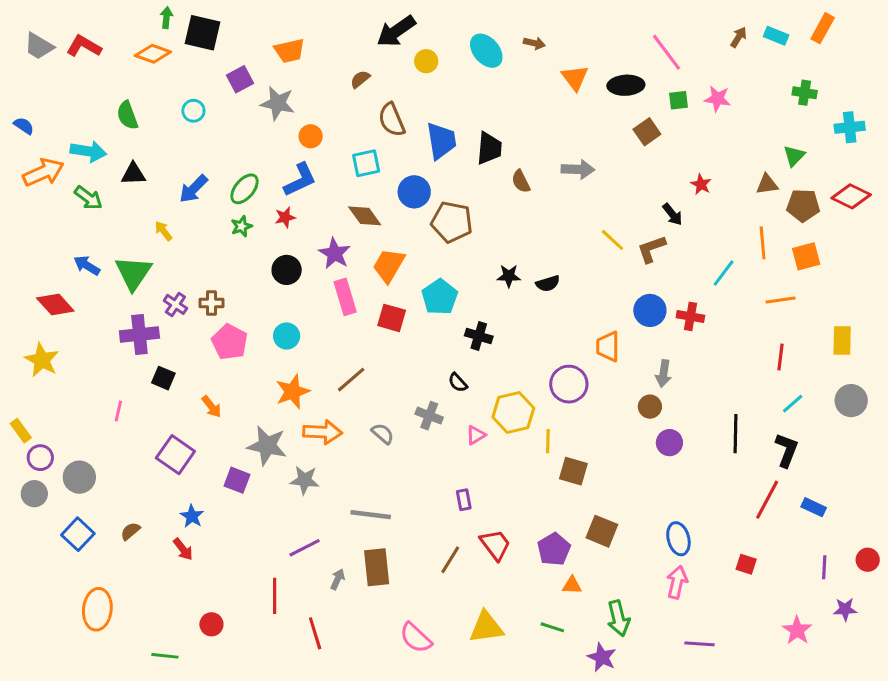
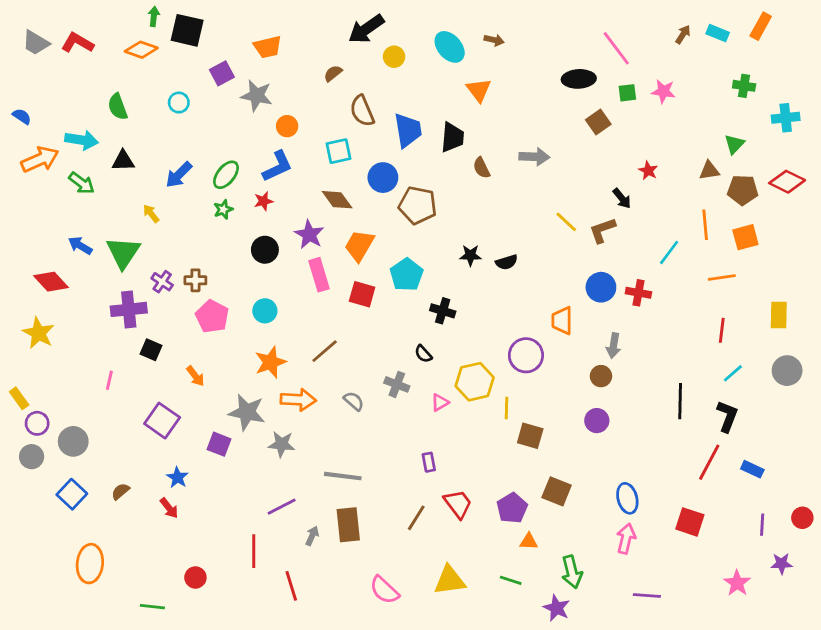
orange triangle: (575, 78) -> (479, 90), moved
purple circle: (669, 443) -> (597, 421), moved
red square: (746, 564) -> (690, 522), size x1.5

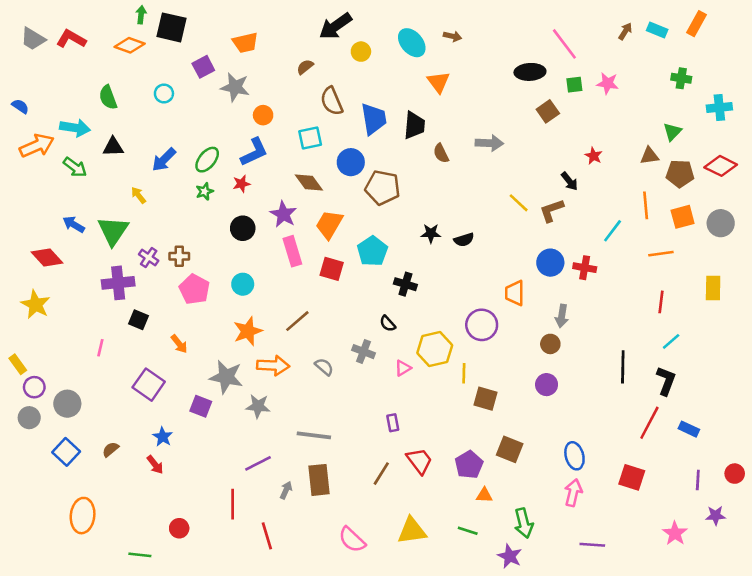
gray circle: (787, 371) -> (721, 223), moved

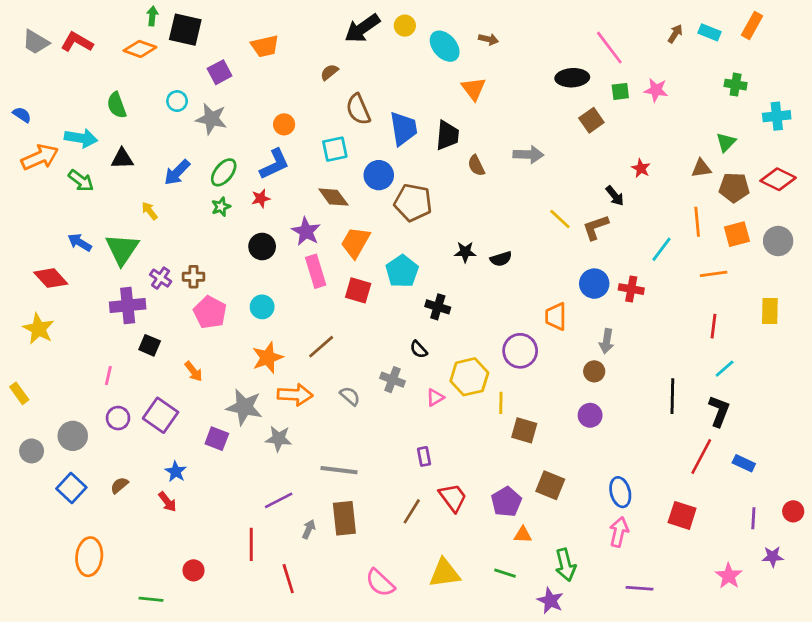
yellow circle: (361, 52) -> (405, 26), moved
gray star: (235, 87) -> (211, 119), moved
purple circle: (34, 387) -> (118, 418), moved

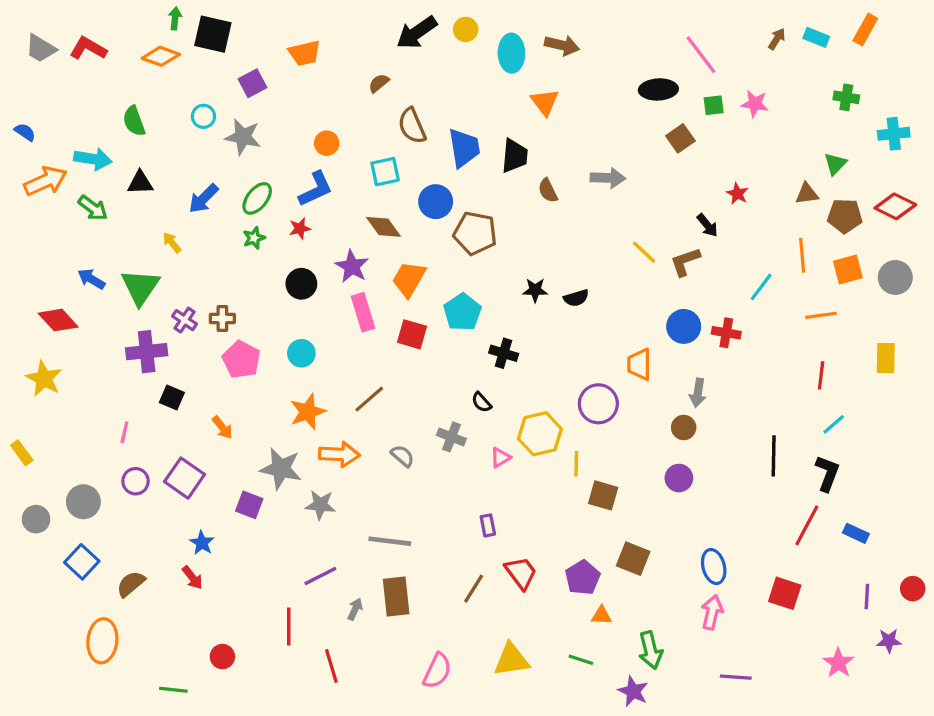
brown arrow: (489, 39) -> (562, 45), size x1.5
cyan ellipse: (445, 46) -> (511, 53), turned 40
brown semicircle: (119, 485) -> (131, 584), moved, size x1.4
pink semicircle: (380, 583) -> (437, 671), turned -108

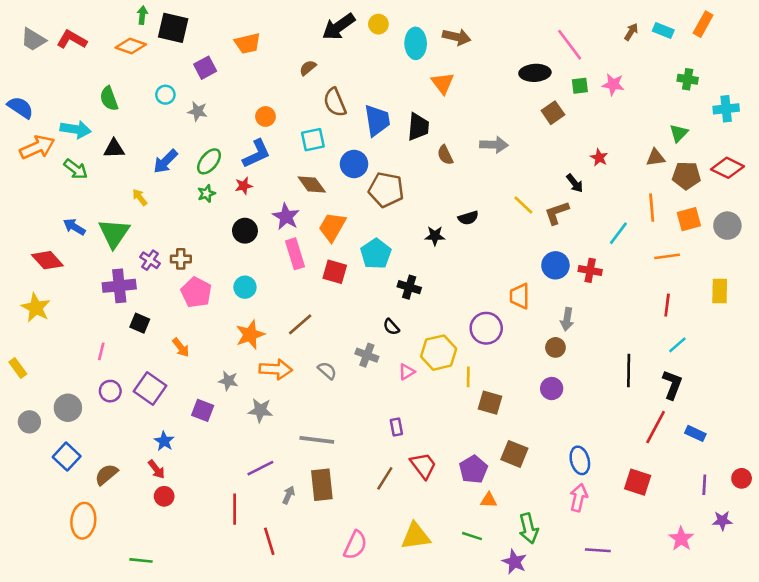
blue semicircle: (25, 132) -> (20, 108), size x1.5
gray star: (243, 137) -> (197, 111), size x0.7
black semicircle: (576, 298) -> (468, 218), moved
gray star: (281, 469) -> (228, 381), size x0.6
red circle: (222, 657) -> (164, 496), moved

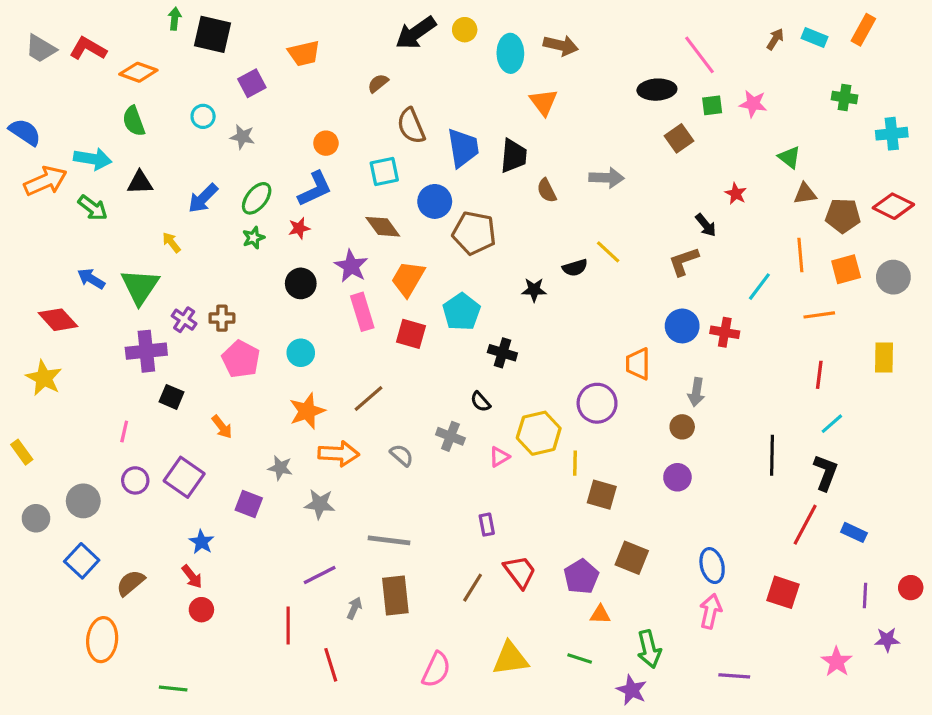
orange diamond: (131, 46) -> (138, 72), moved
green triangle: (679, 133) -> (789, 157), moved, turned -36
yellow line: (523, 205) -> (608, 252), moved

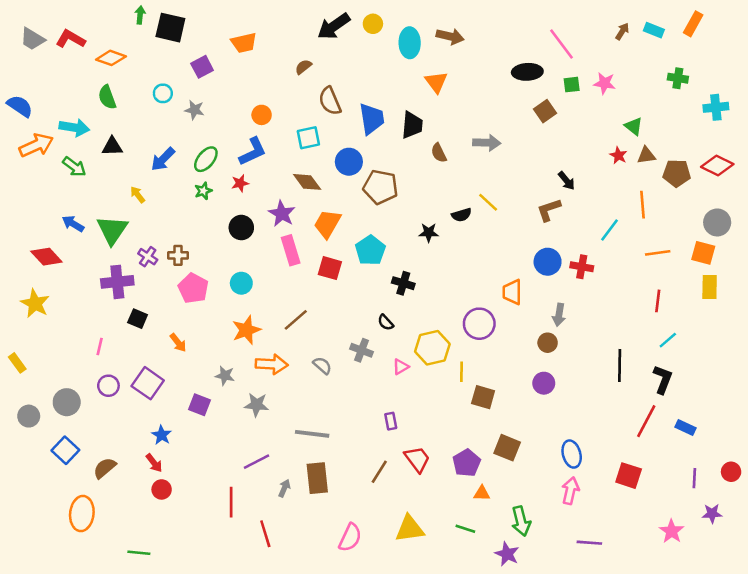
red star: (736, 194) -> (618, 155), moved
orange square: (846, 269) -> (703, 253), moved, turned 30

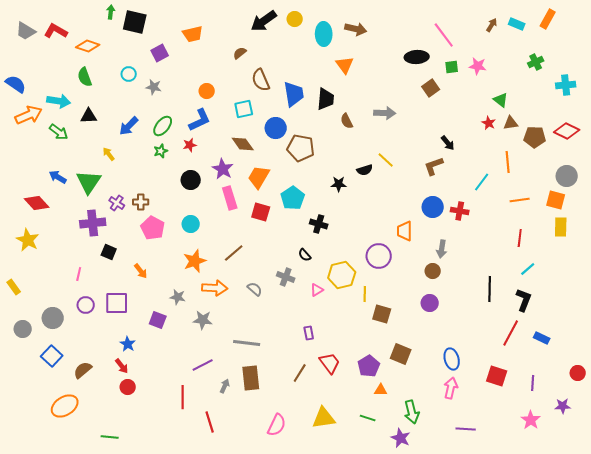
green cross: (678, 78) -> (536, 62), turned -35
purple square: (148, 383) -> (117, 303), turned -35
purple line: (694, 478) -> (533, 383), moved
orange ellipse: (82, 514) -> (65, 406), turned 52

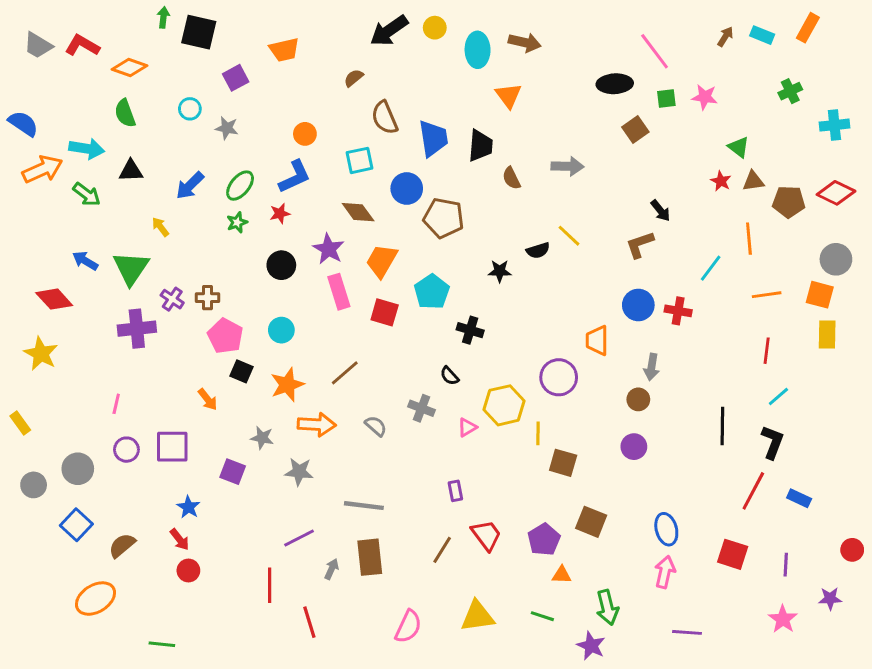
black square: (109, 252) -> (242, 371), moved

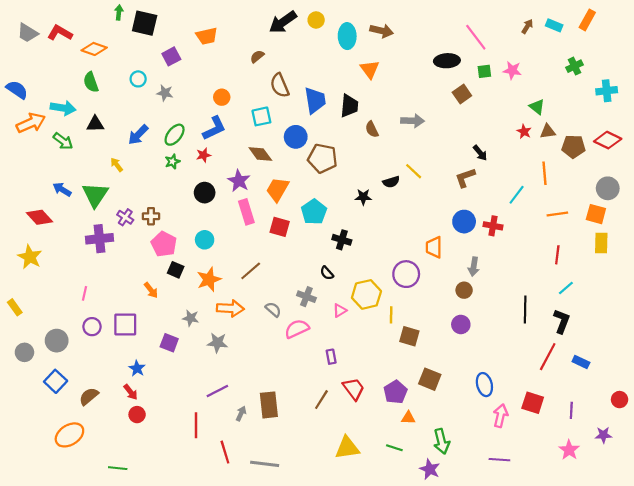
gray line: (364, 506) -> (265, 464), moved
pink arrow: (665, 572) -> (501, 416), moved
pink semicircle: (408, 627) -> (297, 329), moved, turned -140

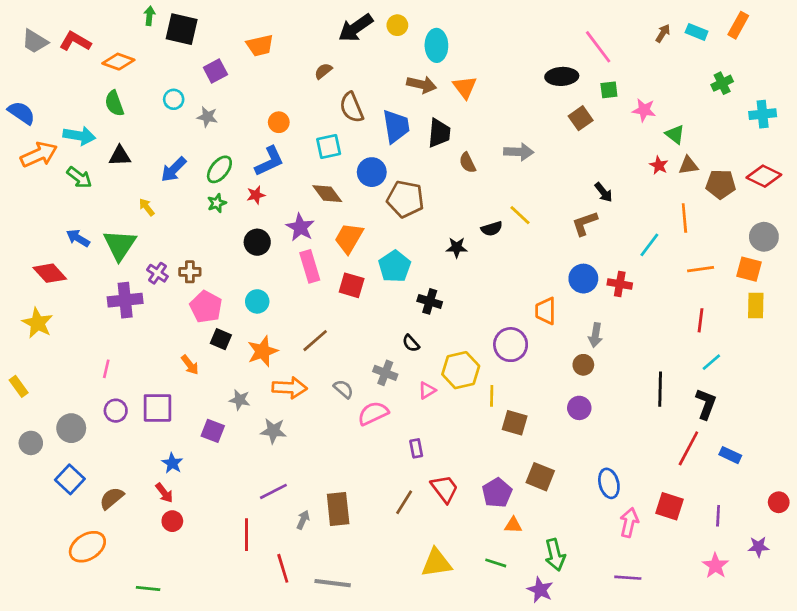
brown arrow: (381, 31) -> (422, 84), moved
pink star: (512, 70) -> (644, 110), moved

